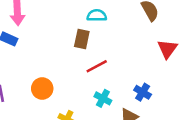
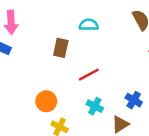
brown rectangle: (82, 39) -> (61, 48), moved
orange circle: (42, 89) -> (46, 101), moved

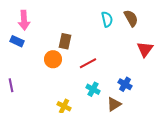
cyan semicircle: (89, 25) -> (107, 19), moved, turned 77
orange circle: (46, 101) -> (53, 59), moved

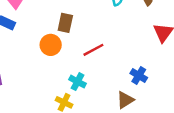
cyan cross: (93, 89) -> (78, 82), moved

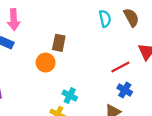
red line: (93, 50) -> (120, 67), moved

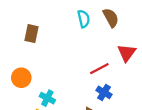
brown rectangle: (59, 43) -> (31, 34), moved
orange circle: (46, 63) -> (21, 78), moved

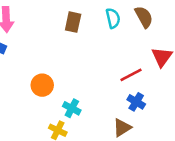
brown rectangle: (31, 34) -> (73, 22), moved

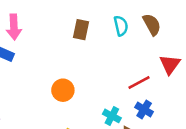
orange circle: (42, 85) -> (63, 90), moved
cyan cross: (72, 108) -> (112, 116), moved

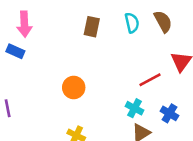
blue cross: (144, 110) -> (169, 113), moved
cyan cross: (112, 116) -> (135, 108), moved

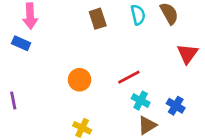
brown rectangle: (92, 27) -> (98, 19), turned -30
red line: (150, 80) -> (129, 77), moved

